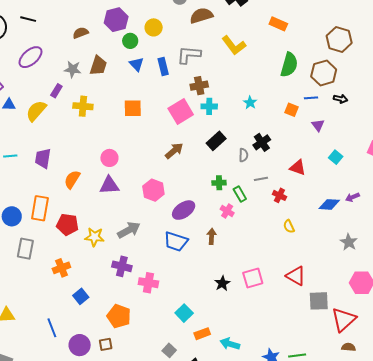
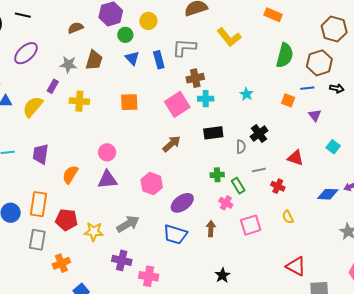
black rectangle: (216, 141) -> (213, 133), turned 36
gray rectangle: (25, 249) -> (37, 240), moved
pink square: (253, 278) -> (251, 225), moved

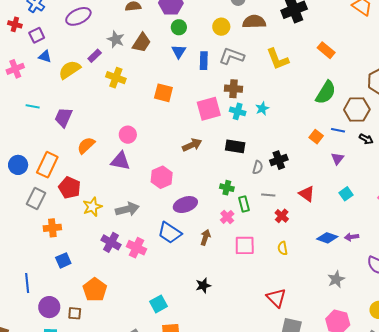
yellow circle: (148, 21) -> (221, 27), moved
cyan star: (246, 94) -> (262, 109), moved
yellow star: (94, 232) -> (92, 207), turned 30
pink cross: (149, 276) -> (137, 248), moved

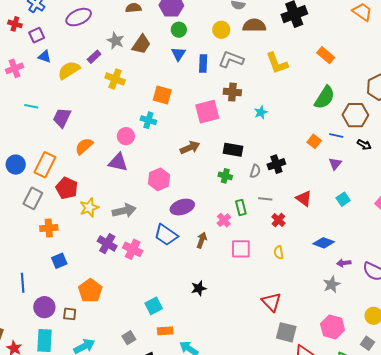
cyan cross: (238, 111) -> (148, 120), moved
green cross: (227, 188) -> (225, 176), moved
purple arrow: (352, 237) -> (344, 263), moved

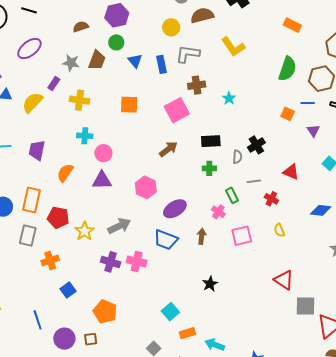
green circle: (179, 30) -> (116, 42), moved
orange rectangle: (326, 55) -> (292, 25), moved
cyan cross: (148, 120) -> (85, 136), moved

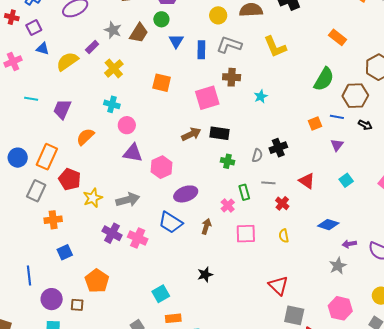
yellow cross: (79, 100) -> (114, 68), turned 30
orange square: (288, 114) -> (315, 123), turned 32
black rectangle: (211, 141) -> (219, 133), moved
purple triangle: (102, 180) -> (133, 153), moved

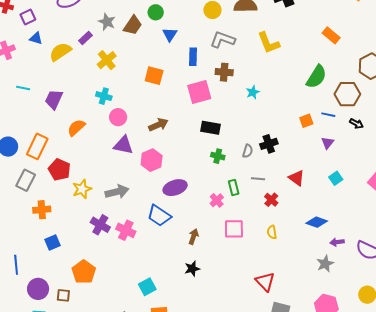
blue rectangle: (201, 50) -> (193, 57), moved
brown arrow: (191, 134) -> (158, 125), moved
brown arrow: (206, 226) -> (194, 237), moved

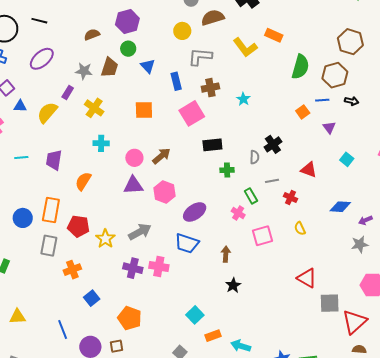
orange rectangle: (331, 35) -> (274, 35), moved
pink circle: (118, 117) -> (134, 158), moved
gray star: (325, 264) -> (360, 244), turned 30

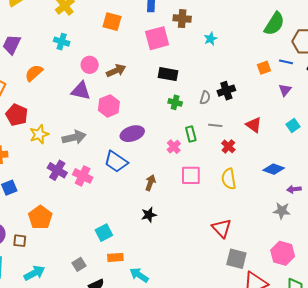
yellow semicircle: (300, 228) -> (229, 179), size x1.5

